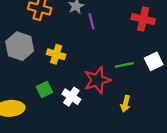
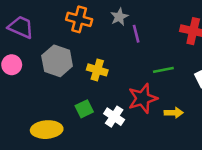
green line: (124, 65) -> (163, 70), moved
yellow arrow: (125, 104) -> (174, 113), moved, turned -105

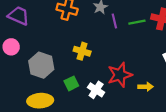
gray hexagon: (57, 61) -> (41, 65), moved
green line: (163, 70) -> (137, 22), moved

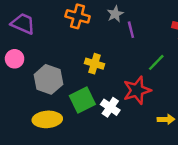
green line: (137, 22) -> (156, 62), moved, turned -35
green square: (71, 83) -> (82, 100), size x1.5
yellow arrow: (146, 87) -> (166, 119), moved

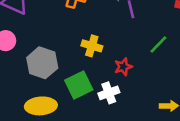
red star: (137, 90) -> (123, 67), moved, size x0.6
white cross: (110, 107) -> (109, 93), turned 36

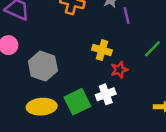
yellow cross: (92, 46) -> (102, 50), moved
green square: (79, 85) -> (77, 102), moved

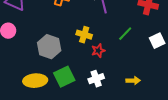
gray hexagon: (43, 66) -> (49, 47), moved
white cross: (106, 94) -> (96, 79), moved

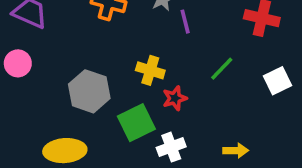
green square: (64, 77) -> (136, 123), moved

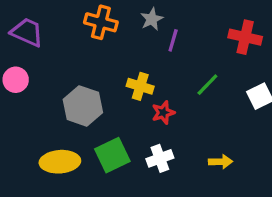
purple line: (185, 22) -> (173, 40), turned 30
green square: (136, 123) -> (112, 155), moved

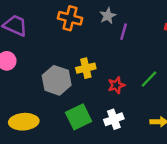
green line: (207, 85) -> (149, 79), moved
yellow cross: (140, 86) -> (86, 68), moved, turned -30
yellow ellipse: (60, 162) -> (24, 122), moved

